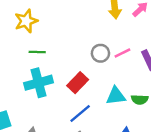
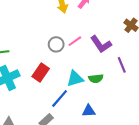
blue line: (80, 114) -> (60, 99), moved

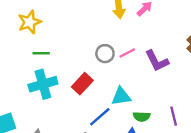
purple line: (122, 65) -> (174, 116), moved
green semicircle: (96, 79) -> (142, 117), moved

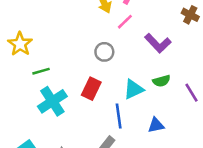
pink line: (127, 53) -> (125, 22), moved
blue line: (100, 117) -> (119, 116), turned -40
green semicircle: (142, 117) -> (161, 81), moved

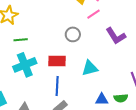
green semicircle: (161, 81) -> (121, 98), moved
red rectangle: (91, 89) -> (57, 61), turned 54
blue line: (119, 116) -> (57, 86), moved

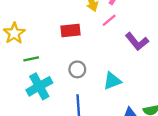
gray circle: (73, 34) -> (77, 69), moved
red rectangle: (57, 61) -> (70, 30), moved

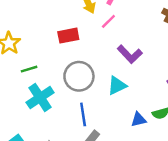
purple L-shape: (137, 41) -> (130, 54), moved
gray circle: (77, 69) -> (79, 76), size x1.6

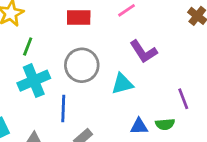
green line: (29, 69) -> (28, 46), turned -63
blue line: (83, 114) -> (63, 108), moved

